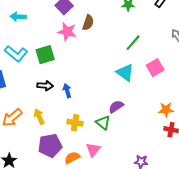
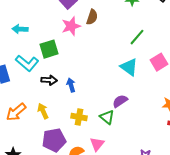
cyan arrow: (18, 17) -> (20, 29), moved
pink star: (67, 32) -> (71, 26), turned -30
cyan L-shape: (16, 54) -> (27, 63), moved

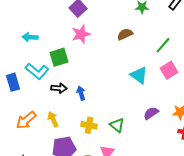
brown semicircle: (92, 17) -> (125, 34), moved, turned -133
green line: (137, 37) -> (163, 45), moved
purple semicircle: (120, 101) -> (151, 113), moved

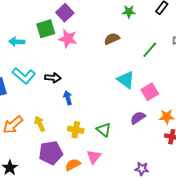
pink star: (81, 34) -> (68, 39), turned 30
green square: (59, 57) -> (46, 29), moved
pink square: (169, 70) -> (150, 92), moved
black arrow: (59, 88) -> (53, 78), moved

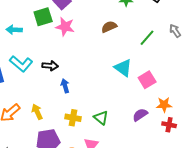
purple semicircle: (138, 118) -> (140, 115), moved

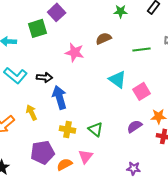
pink star: (65, 27) -> (75, 52), moved
green line: (147, 38) -> (142, 49), turned 42
blue arrow: (65, 86) -> (60, 97), size x1.6
yellow arrow: (37, 112) -> (32, 112), moved

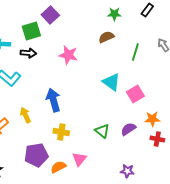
brown semicircle: (104, 38) -> (106, 37), moved
green line: (142, 49) -> (135, 52), turned -66
black arrow: (45, 77) -> (28, 53), moved
green triangle: (96, 129) -> (102, 131), moved

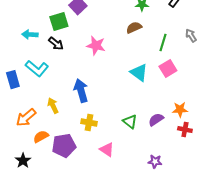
black arrow: (28, 53) -> (56, 44), turned 35
pink square: (135, 94) -> (168, 69), moved
pink triangle: (79, 159) -> (107, 150), turned -35
orange semicircle: (58, 167) -> (41, 137), moved

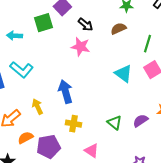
black arrow: (56, 44) -> (85, 25), moved

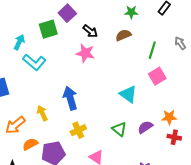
cyan arrow: (14, 36) -> (19, 42), turned 112
cyan L-shape: (21, 70) -> (34, 62), moved
cyan triangle: (123, 74) -> (128, 94), moved
yellow cross: (73, 124) -> (78, 130), turned -35

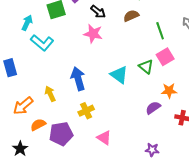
green line: (152, 50) -> (160, 31), turned -36
cyan triangle: (128, 94) -> (119, 75), moved
orange star: (169, 117) -> (169, 91), moved
green triangle: (119, 129) -> (146, 67), moved

